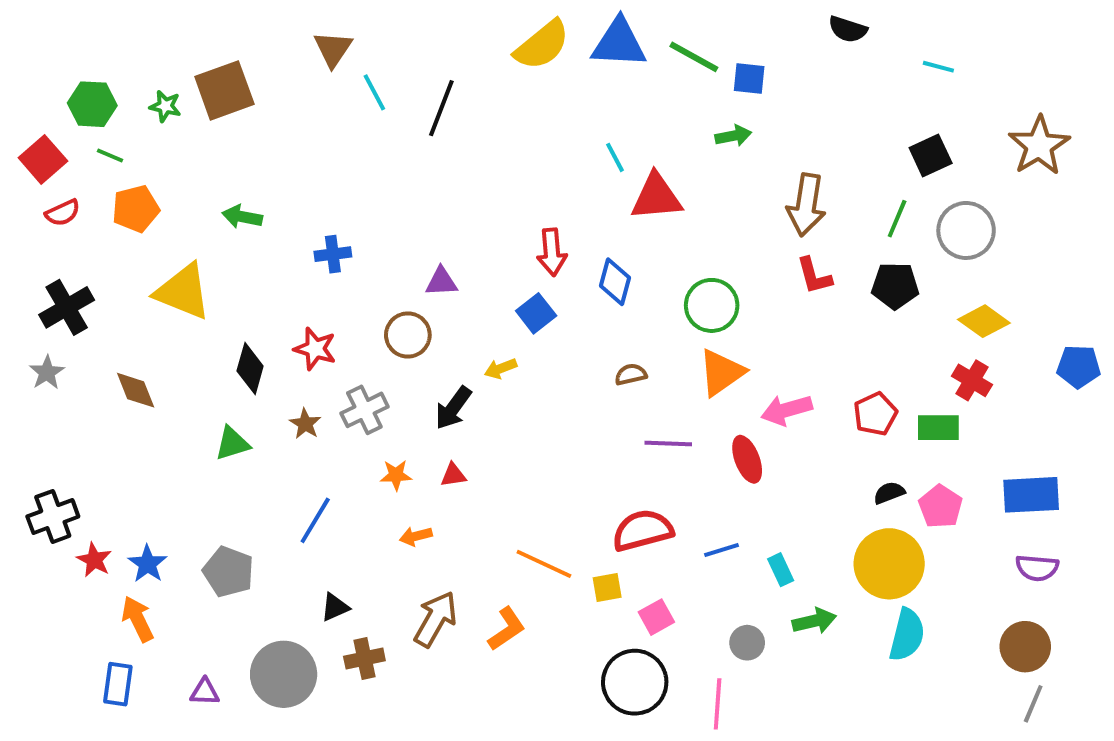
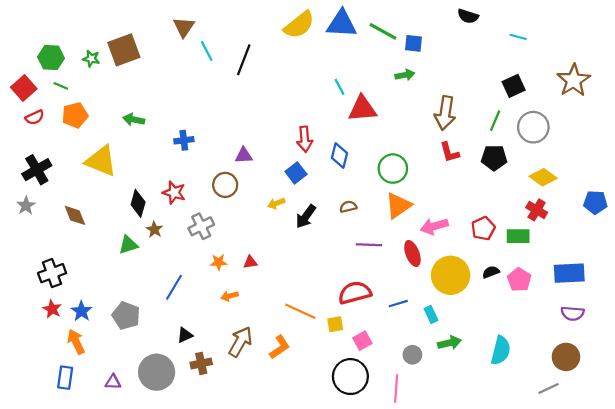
black arrow: (453, 408) -> (306, 216), moved
brown star: (305, 424) -> (154, 230), moved
black cross: (53, 516) -> (52, 273), moved
yellow circle: (889, 564) -> (451, 275), moved
gray line: (1033, 704) -> (549, 389), moved, turned 42

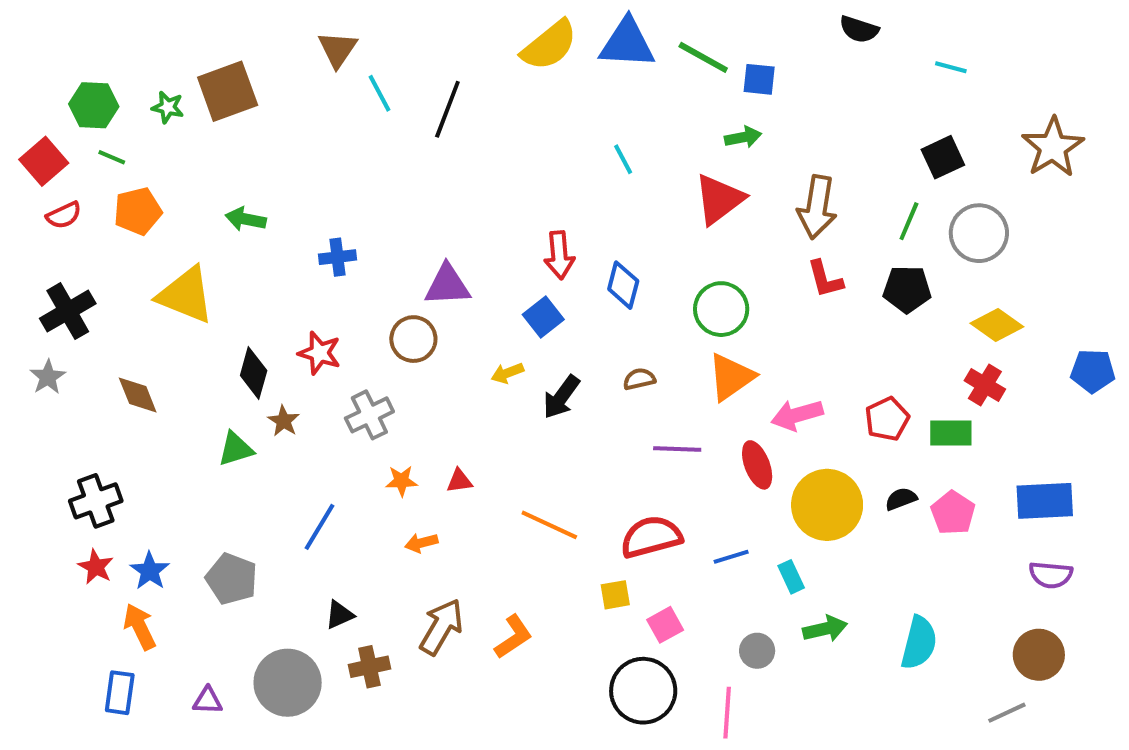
red triangle: (362, 109) -> (719, 199), moved, turned -32
purple triangle: (244, 156) -> (447, 285), size x1.4
orange line: (300, 311) -> (549, 525), moved

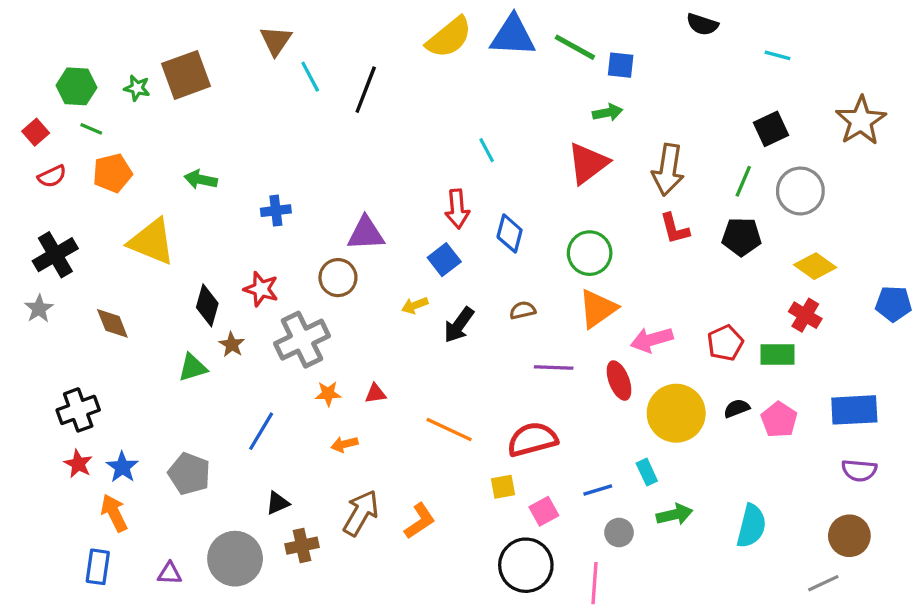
cyan line: (623, 159) -> (487, 150), moved
red square: (44, 161) -> (36, 132), size x0.7
gray cross: (369, 415) -> (302, 340), size x1.4
blue line: (731, 557) -> (598, 490), moved

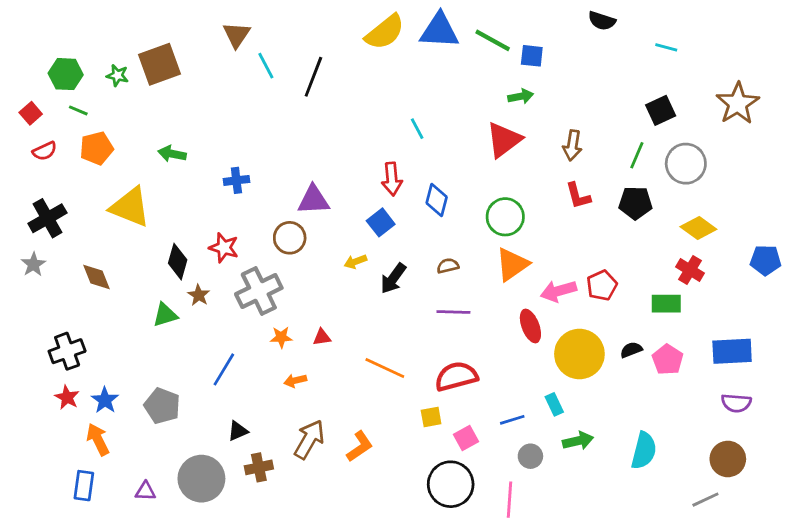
brown arrow: (668, 170) -> (572, 145), size x0.7
red pentagon: (725, 343) -> (602, 285), moved
purple line: (554, 367) -> (453, 312), moved

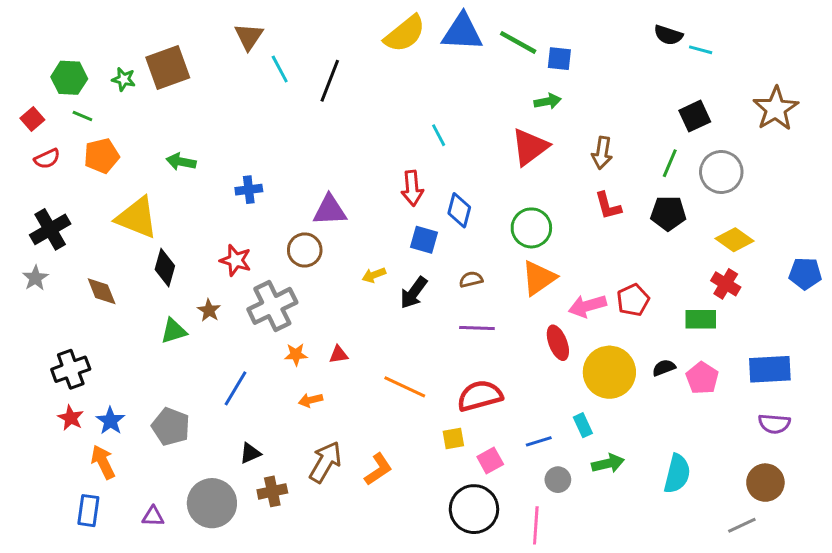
black semicircle: (602, 21) -> (668, 35), moved
blue square: (381, 222) -> (424, 240), moved, turned -36
black diamond: (178, 262) -> (165, 268), moved

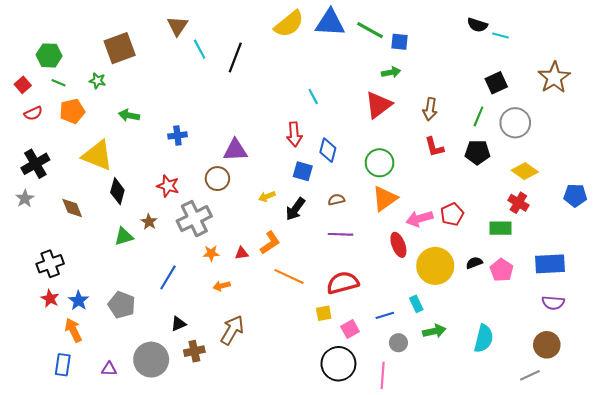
green star: (124, 79) -> (97, 81), moved
orange L-shape: (378, 469) -> (270, 243), moved

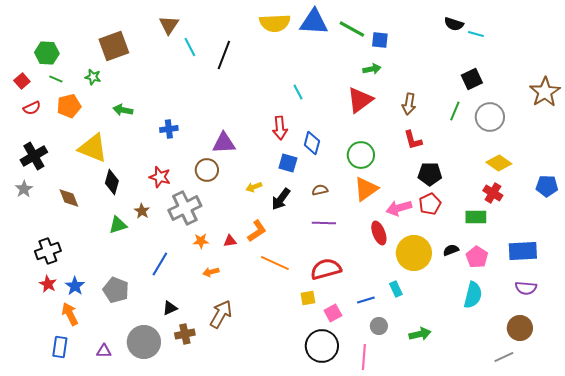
yellow semicircle: (289, 24) -> (275, 23), turned 36
brown star: (554, 78) -> (545, 92), moved
black pentagon: (477, 152) -> (430, 174), moved
green arrow: (434, 331) -> (420, 334), moved
cyan semicircle: (484, 339) -> (473, 295), moved

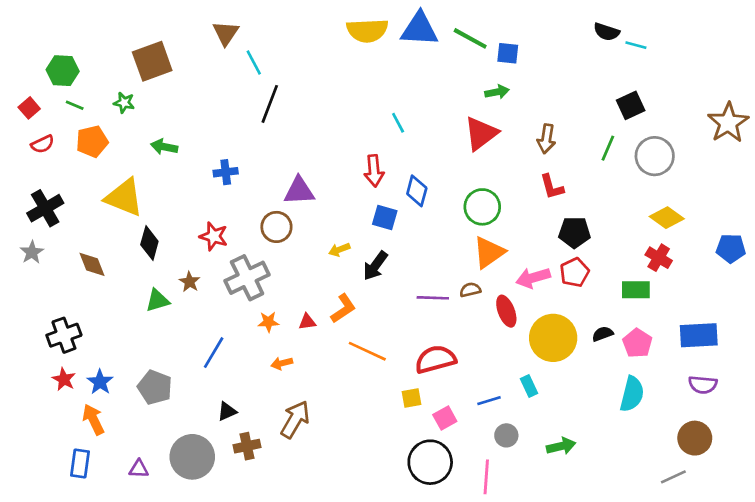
black line: (224, 55) -> (270, 104), moved
brown semicircle: (320, 190) -> (470, 290), moved

